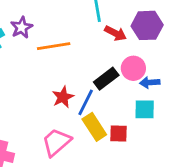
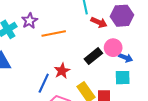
blue arrow: (150, 82) -> (126, 58), turned -152
blue line: (86, 102) -> (44, 83), moved

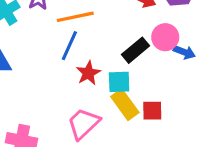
cyan square: (123, 78) -> (119, 82), moved
blue line: (44, 83) -> (69, 46), moved

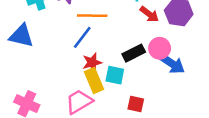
blue arrow: (184, 52) -> (172, 64), size x1.5
yellow rectangle: (125, 105) -> (94, 80), moved

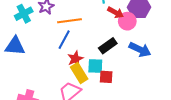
pink circle: (160, 48) -> (127, 21), moved
red square: (136, 104) -> (106, 77), moved

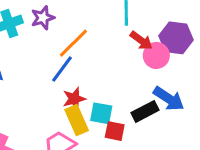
orange line: (69, 21) -> (73, 43), turned -45
black rectangle: (108, 46) -> (145, 111), moved

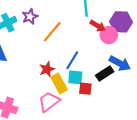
blue line: (62, 69) -> (72, 60), moved
red star: (74, 99) -> (47, 69), moved

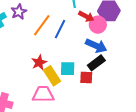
blue line: (72, 60) -> (60, 29), moved
blue arrow: (120, 63) -> (96, 46), moved
red square: (85, 89) -> (86, 77), moved
pink trapezoid: (49, 102) -> (43, 94), turned 40

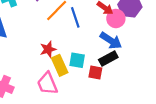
blue line: (60, 29) -> (75, 17), turned -54
pink trapezoid: (43, 94) -> (47, 84), turned -120

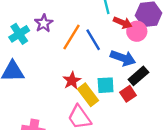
blue arrow: (111, 41) -> (123, 58), moved
red square: (95, 72) -> (128, 94), turned -32

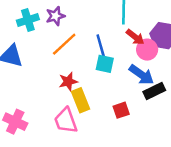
orange line: (72, 37) -> (64, 44), moved
blue arrow: (123, 58) -> (141, 75), moved
black rectangle: (138, 76) -> (154, 91), moved
cyan square: (106, 85) -> (105, 64), moved

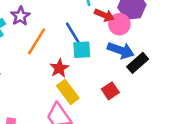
red star: (68, 81) -> (59, 68), moved

